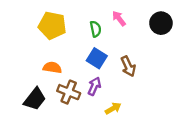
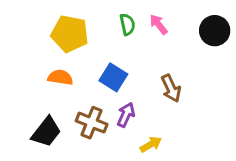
green semicircle: (96, 29) -> (127, 24), moved
blue square: (97, 58) -> (113, 77), moved
orange semicircle: (52, 68) -> (60, 77), moved

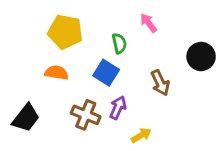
green semicircle: (127, 24) -> (119, 43), moved
black circle: (215, 31) -> (201, 57), moved
black trapezoid: (46, 132) -> (26, 118), moved

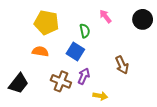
black circle: (201, 57) -> (143, 19), moved
brown arrow: (160, 83) -> (122, 65), moved
yellow arrow: (141, 135) -> (100, 96), turned 40

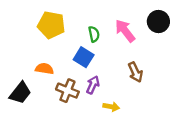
pink arrow: (105, 16) -> (125, 31), moved, size x1.5
orange semicircle: (40, 51) -> (44, 69), moved

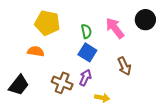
blue square: (84, 57) -> (87, 52), moved
orange semicircle: (44, 69) -> (36, 51), moved

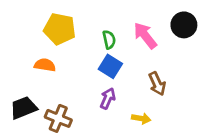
brown cross: (62, 83) -> (58, 118), moved
black trapezoid: (19, 85) -> (24, 108), turned -150
yellow arrow: (102, 98) -> (141, 118), moved

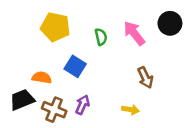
orange semicircle: (45, 65) -> (42, 78), moved
blue square: (110, 66) -> (75, 66), moved
purple arrow: (108, 98) -> (82, 105), moved

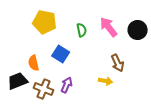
black circle: (170, 23) -> (138, 30), moved
orange semicircle: (42, 78) -> (34, 63), turned -112
yellow arrow: (131, 110) -> (106, 81), moved

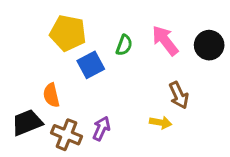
green semicircle: (82, 30) -> (124, 45), turned 32
blue square: (61, 54) -> (91, 65), moved, turned 30

